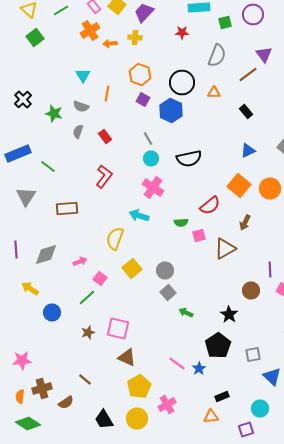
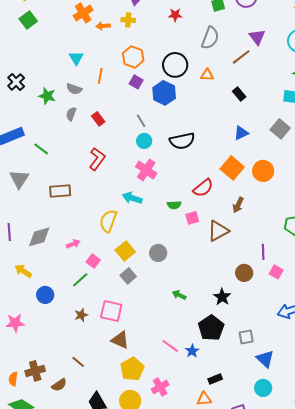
gray square: (168, 292) -> (128, 276), moved
pink star: (22, 360) -> (15, 323), moved
cyan circle: (260, 408) -> (263, 388), moved

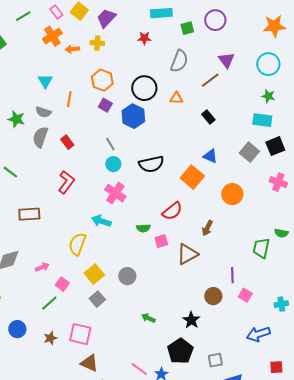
gray semicircle: (71, 114) -> (40, 137), size x1.5
blue triangle: (241, 133) -> (210, 156), turned 49
orange square: (232, 168) -> (192, 177), moved
blue circle: (45, 295) -> (17, 329), moved

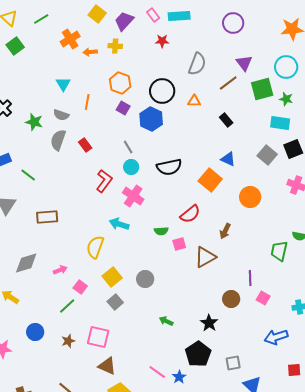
pink rectangle: (56, 12) -> (153, 15), moved
green square: (187, 28) -> (262, 89), moved, size x1.6
red L-shape: (66, 182) -> (104, 181), moved

